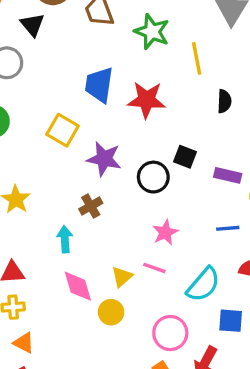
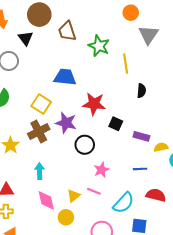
blue trapezoid: (99, 85) -> (65, 77), turned 85
red star: (147, 100) -> (94, 104), moved
black circle: (153, 177) -> (85, 145), moved
brown cross: (91, 206) -> (39, 131), moved, size x1.5

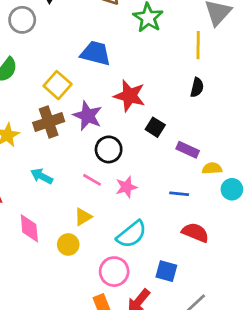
yellow line: (126, 64) -> (198, 45), moved
cyan arrow: (40, 171) -> (42, 176), turned -70
pink line: (94, 191) -> (92, 180), moved
pink diamond: (46, 200) -> (29, 228), moved
cyan semicircle: (124, 203) -> (132, 234), moved

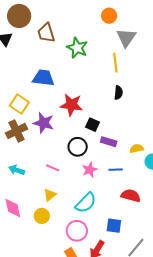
black circle: (109, 149) -> (78, 147), moved
purple rectangle: (188, 150) -> (109, 142), moved
pink star: (126, 187) -> (90, 170), moved

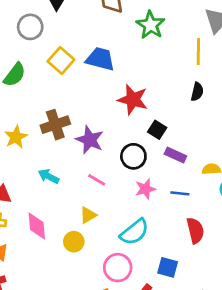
yellow square: (19, 104) -> (61, 61), moved
purple star: (43, 123) -> (90, 140), moved
red semicircle: (131, 196) -> (195, 230), turned 54

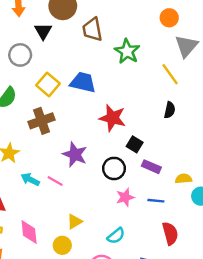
yellow line: (198, 51) -> (170, 74), turned -35
brown cross: (55, 125) -> (41, 121), moved
cyan arrow: (49, 176) -> (30, 179), moved
pink line: (97, 180) -> (55, 181), moved
cyan semicircle: (134, 232) -> (116, 236), size x0.7

